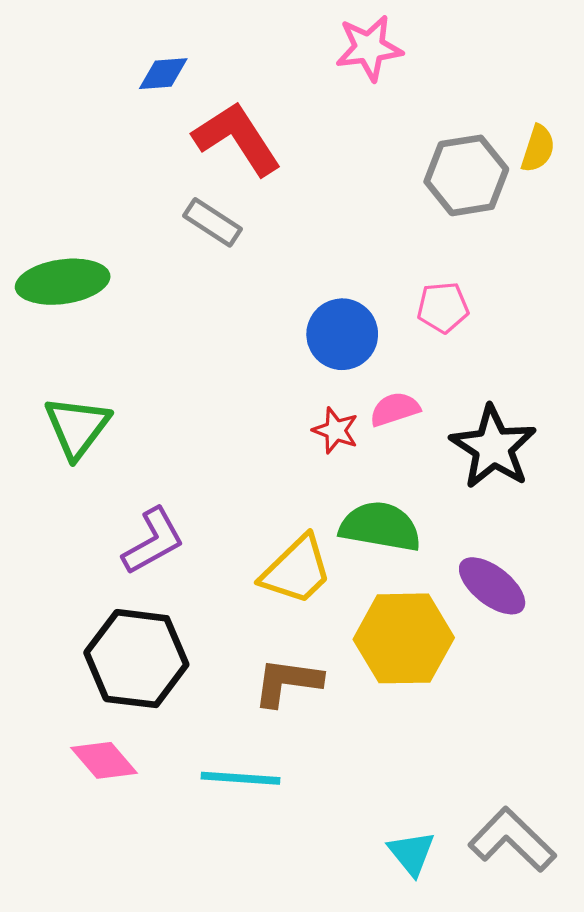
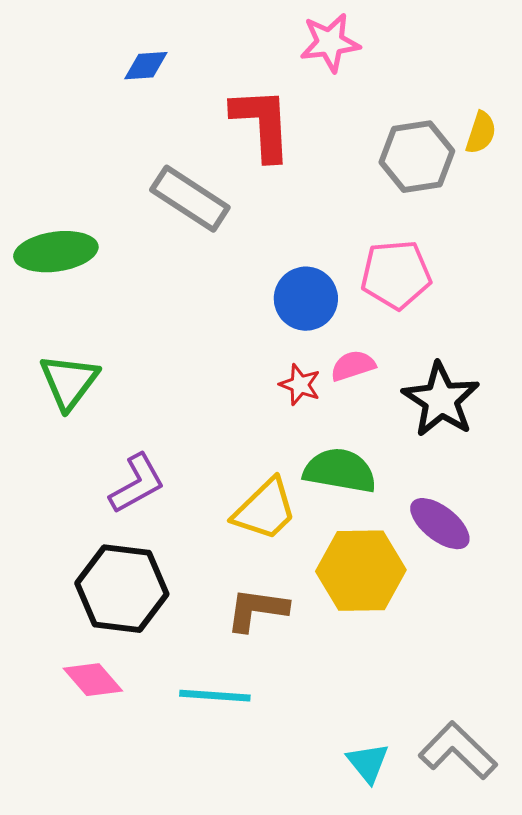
red L-shape: (237, 139) -> (262, 124), moved, turned 30
gray rectangle: (212, 222) -> (190, 199), size x1.5
pink pentagon: (443, 307) -> (396, 275), size x1.5

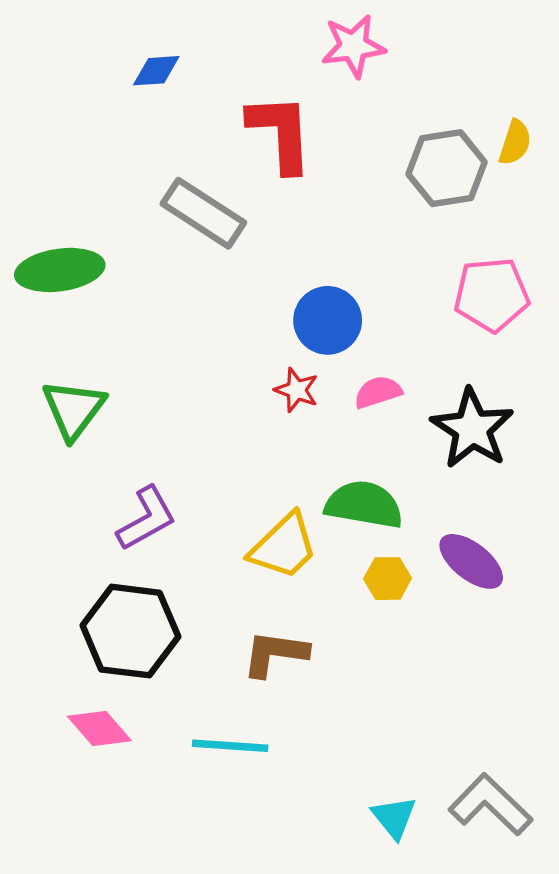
pink pentagon: (396, 275) -> (492, 295), moved
red star: (300, 385) -> (297, 390), moved
yellow hexagon: (361, 571) -> (388, 579), moved, size x0.5

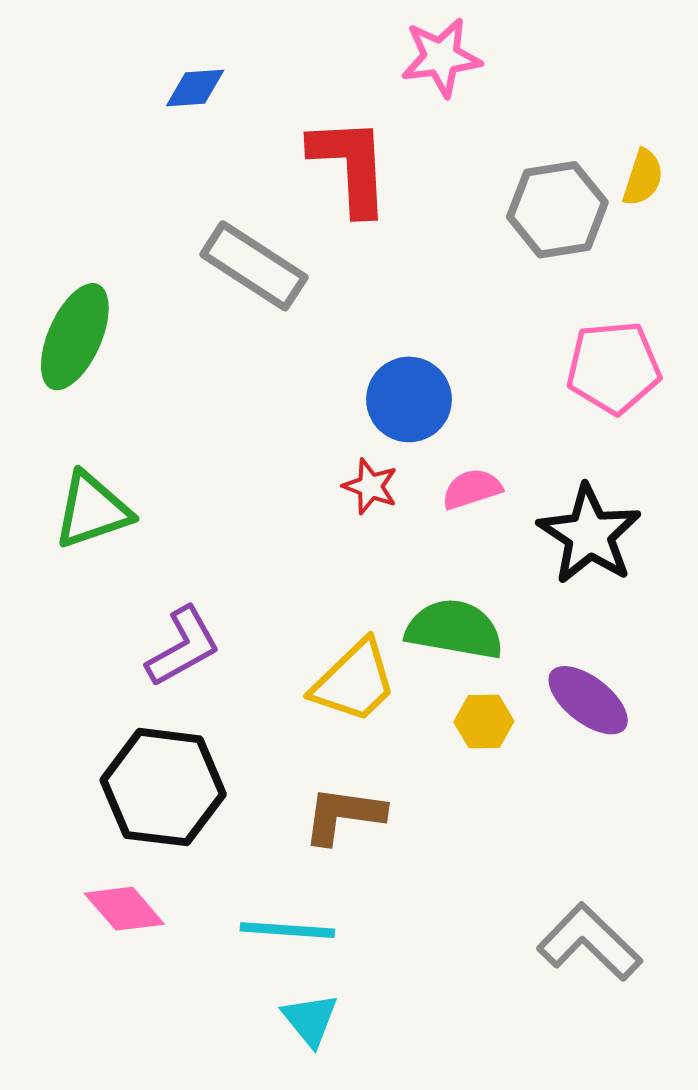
green ellipse: (60, 270) -> (75, 337), turned -58
green triangle: (74, 409) -> (92, 510), turned 34
gray L-shape: (490, 805) -> (589, 942), moved
cyan triangle: (394, 817) -> (310, 1020), moved

